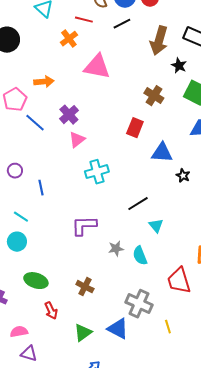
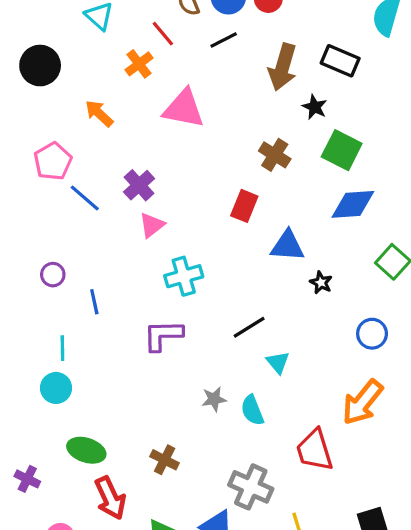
red line: (84, 20) -> (163, 34), turned 36
orange arrow: (44, 82) -> (99, 113), moved, turned -132
cyan line: (21, 217) -> (62, 348), turned 56
purple L-shape: (84, 226) -> (163, 335), moved
red arrow: (51, 311) -> (110, 498), size x1.5

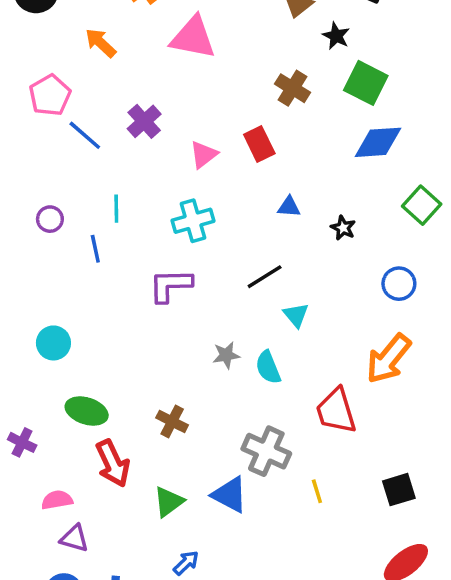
red rectangle: (244, 206) -> (259, 144), turned -48
pink triangle: (152, 225) -> (203, 155), moved
blue triangle: (287, 246) -> (289, 207), moved, size x0.6
cyan line: (62, 348) -> (116, 209), moved

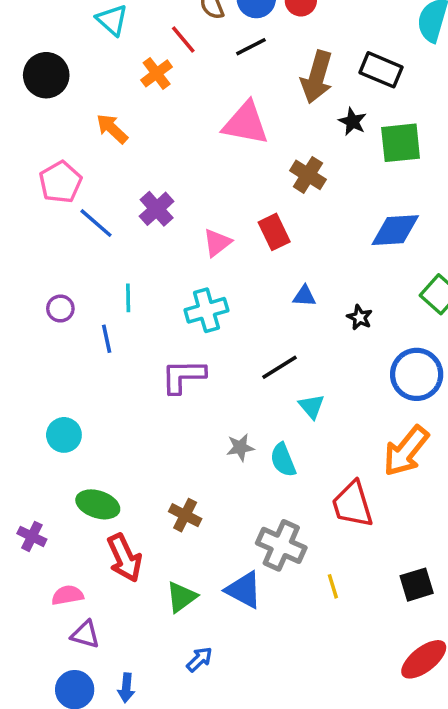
pink triangle: (193, 38) -> (246, 123), moved
green square: (366, 83) -> (401, 143), moved, turned -33
blue circle: (399, 284) -> (417, 374), size x1.5

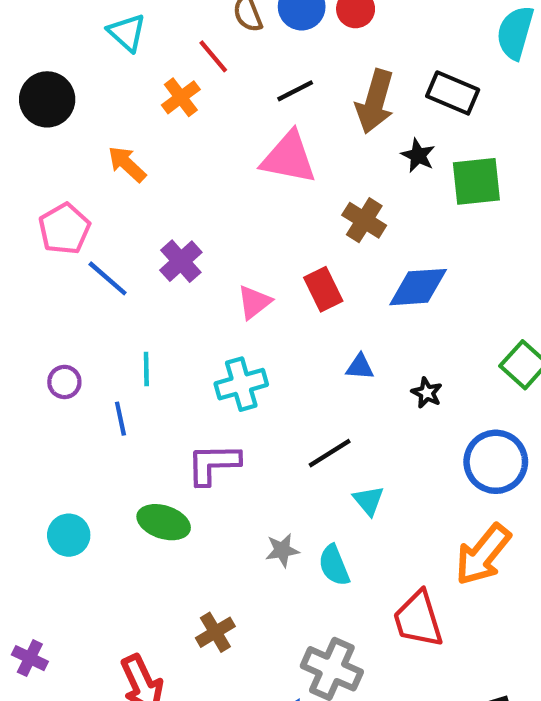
black line: (251, 47) -> (295, 91), moved
blue diamond: (395, 230) -> (418, 287), moved
green ellipse: (98, 504) -> (164, 522), moved
brown cross: (185, 515) -> (215, 632), turned 32

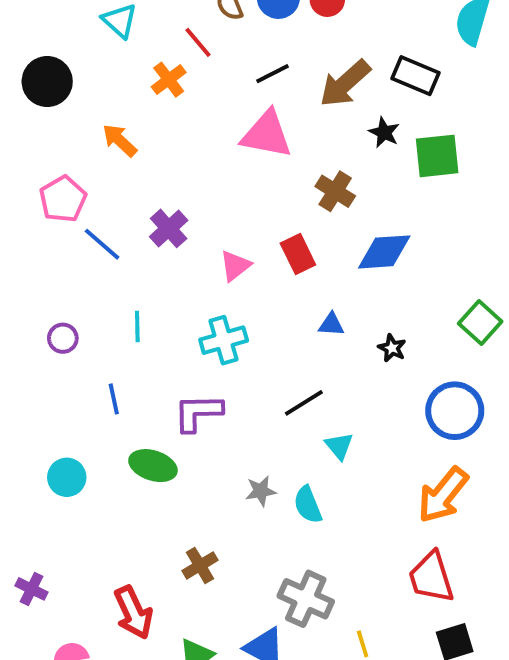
brown arrow: (375, 102) -> (345, 83), turned 32
blue line: (120, 419) -> (114, 399), moved
red trapezoid: (418, 619) -> (431, 577), moved

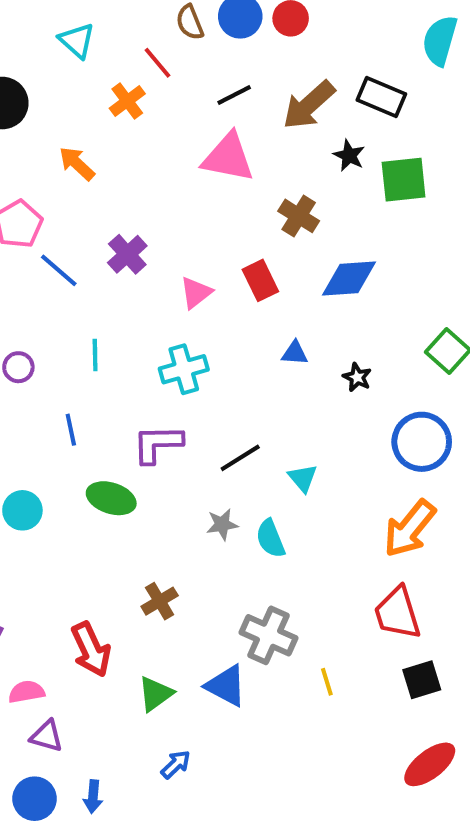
black line: (304, 403) -> (240, 458), moved

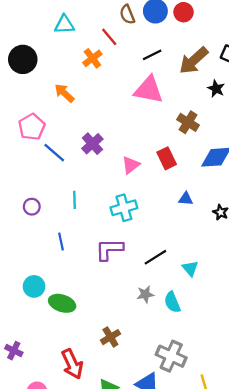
cyan triangle: (77, 41) -> (64, 25), turned -45
green ellipse: (111, 498) -> (62, 303), moved

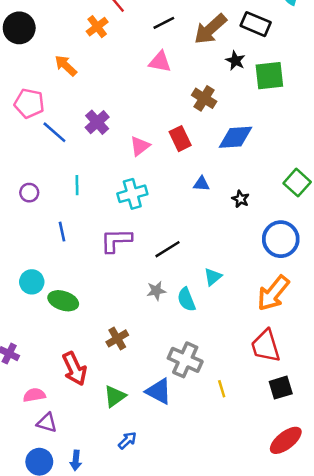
pink triangle: (149, 90) -> (160, 62), size x0.7
pink pentagon: (32, 127) -> (29, 103), turned -30
cyan triangle: (190, 268) -> (213, 277), moved, turned 30

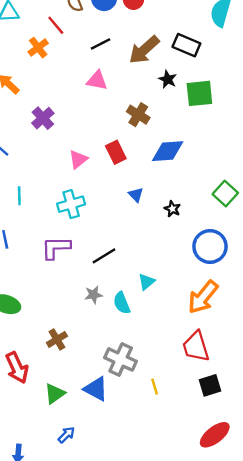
purple cross: (97, 122) -> (43, 118), moved
blue triangle: (202, 184) -> (136, 195), turned 42

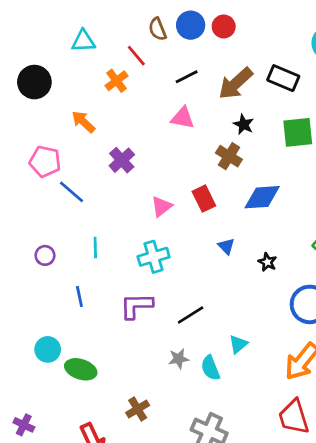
black star: (168, 79) -> (244, 124), moved

